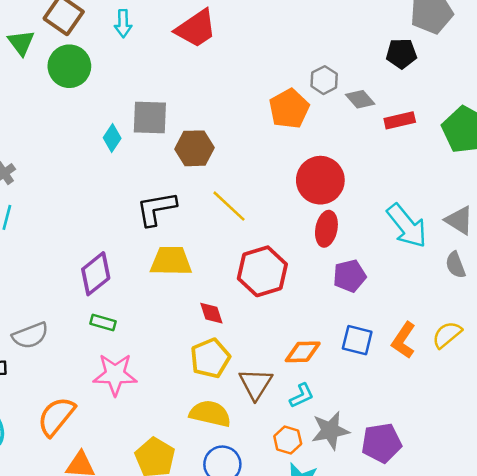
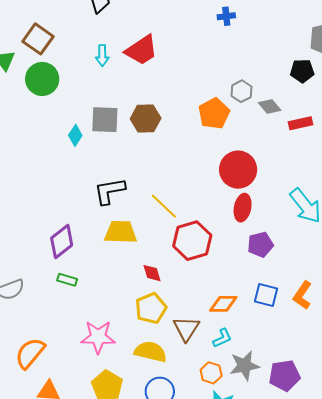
cyan arrow: (123, 23) -> (102, 55), moved
brown hexagon: (195, 148) -> (146, 118), moved
yellow line: (229, 206) -> (164, 206), moved
pink star: (115, 374) -> (98, 337), moved

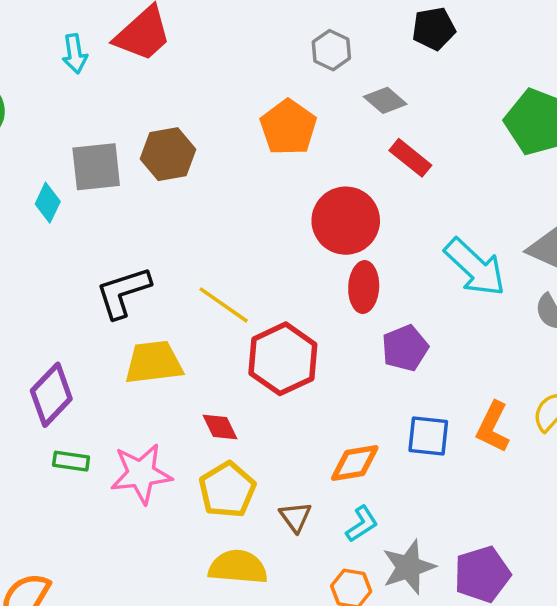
gray hexagon: (242, 91) -> (331, 50), moved
red rectangle: (301, 123) -> (410, 158), moved, turned 60
brown triangle: (186, 329) -> (295, 517), size x0.7
pink star: (98, 337) -> (141, 474), moved

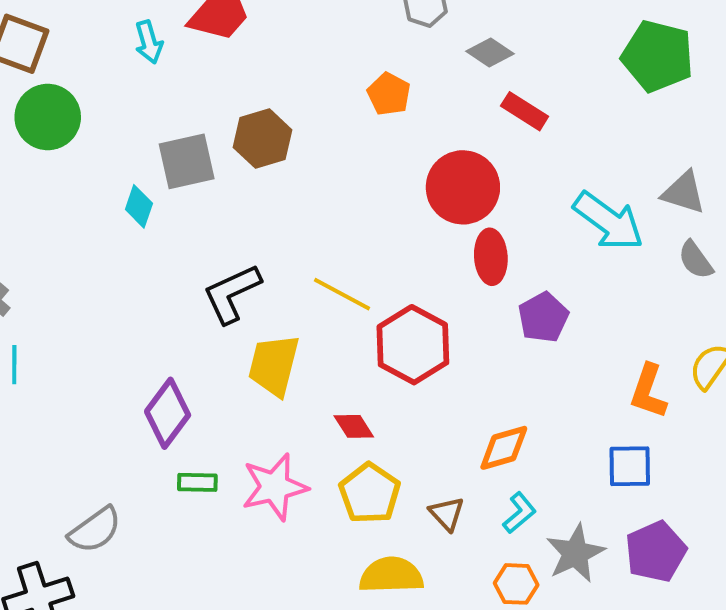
orange pentagon: (288, 127) -> (389, 94), size x0.7
yellow trapezoid: (154, 362) -> (274, 365), turned -62
blue square: (428, 436) -> (630, 466), moved

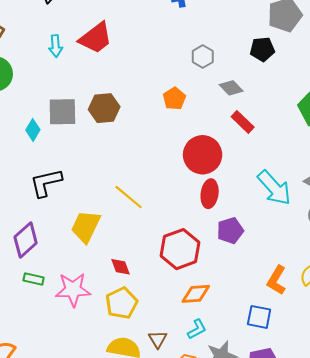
black L-shape: (232, 294) -> (46, 183), moved
red hexagon: (413, 345) -> (180, 249), moved
brown triangle: (447, 514) -> (158, 339), moved

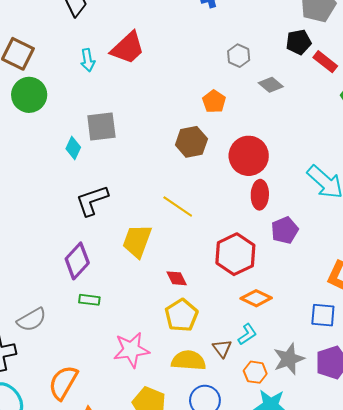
brown hexagon: (104, 108) -> (191, 142), moved
red rectangle: (243, 122) -> (325, 62), moved
pink star: (73, 290) -> (131, 350), moved
orange diamond: (196, 294) -> (256, 298), turned 36
cyan L-shape: (197, 329) -> (247, 334), moved

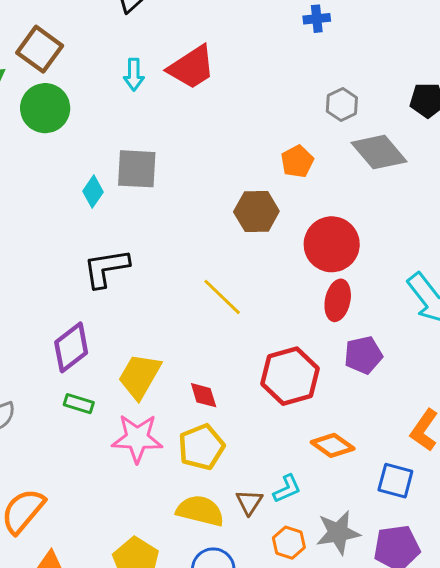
gray diamond: (271, 85) -> (379, 152), size x1.6
yellow trapezoid: (137, 241) -> (140, 376), moved
orange diamond: (256, 298) -> (333, 445), moved
pink star: (131, 350) -> (137, 438), moved

